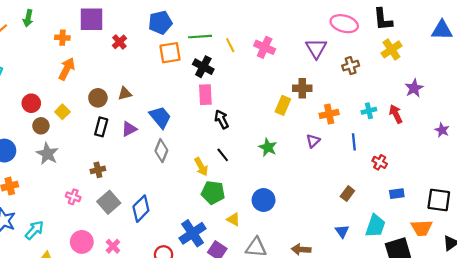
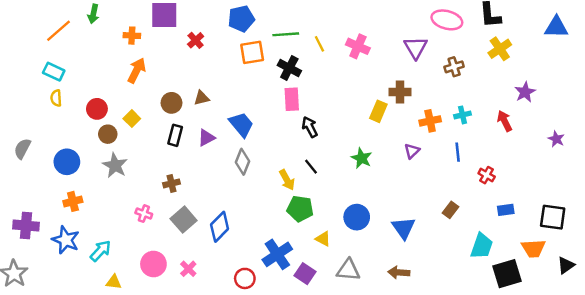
cyan cross: (369, 111) -> (462, 115), moved
blue triangle: (342, 231) -> (404, 228), moved, size x1.5

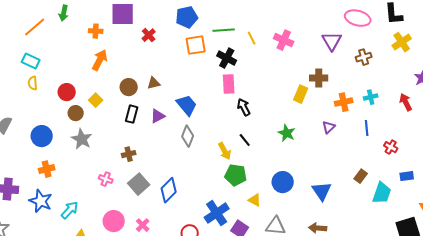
cyan trapezoid: (482, 246) -> (382, 193), moved

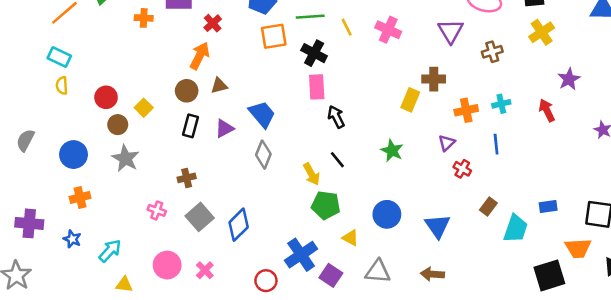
orange arrow: (100, 60) -> (200, 56), moved
red cross: (391, 147) -> (462, 169), moved
blue star: (41, 201) -> (72, 239), size x0.6

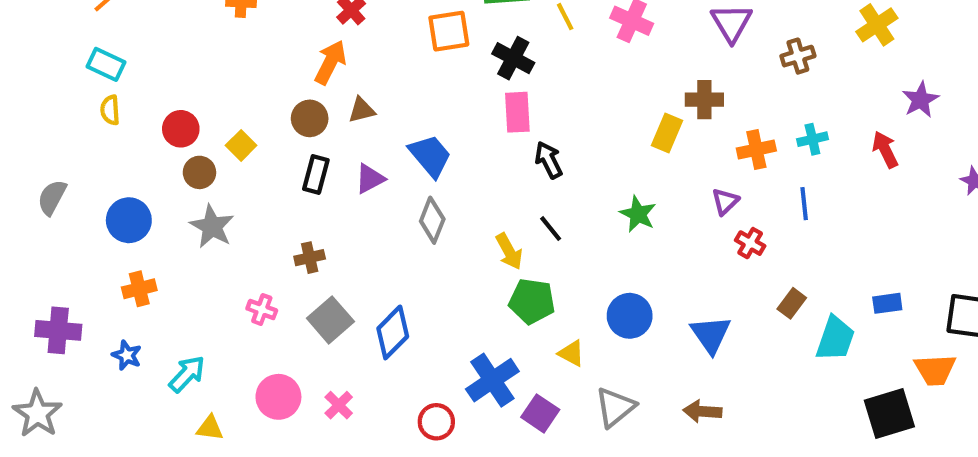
gray triangle: (378, 272) -> (615, 407), turned -44

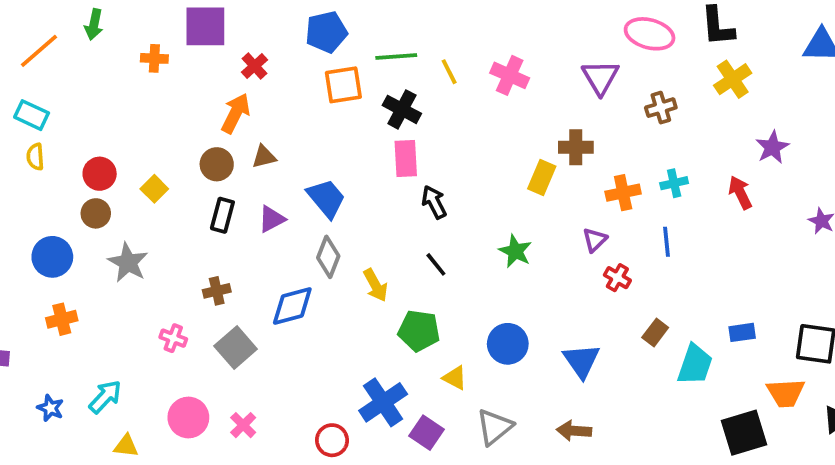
brown circle: (199, 172) -> (96, 213), moved
yellow arrow: (509, 251) -> (375, 285), moved
blue diamond: (393, 332) -> (292, 306), moved, turned 30
blue star: (127, 355) -> (50, 408), moved

